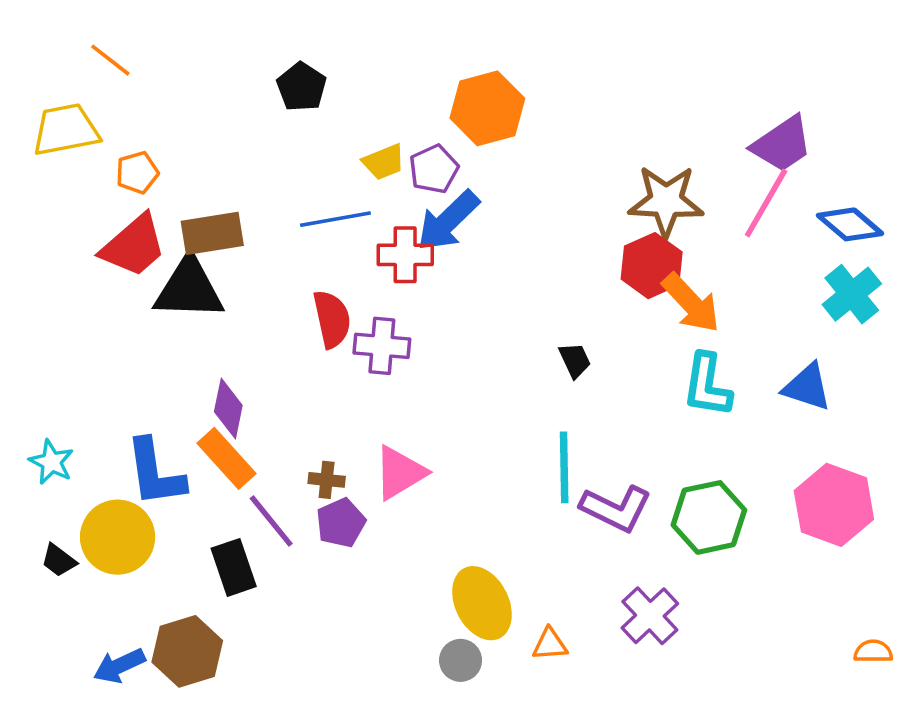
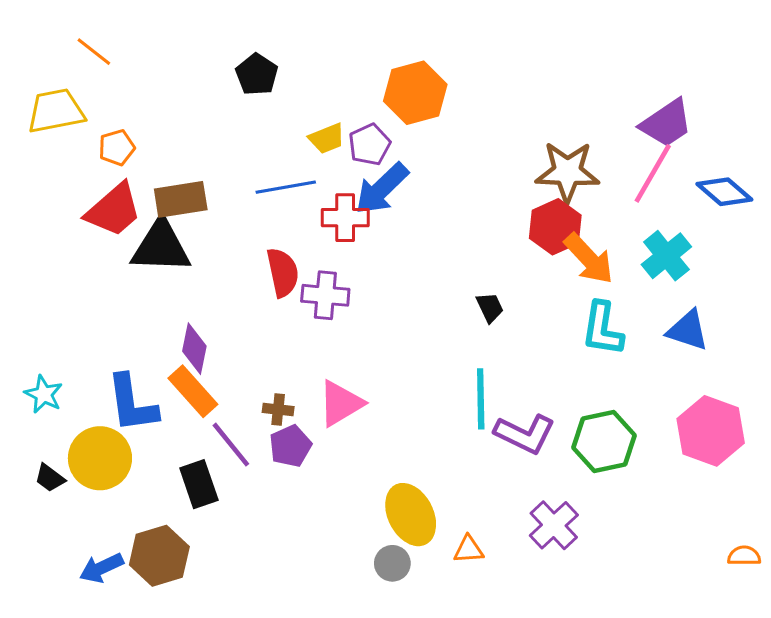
cyan cross: (852, 294) -> (666, 256), moved

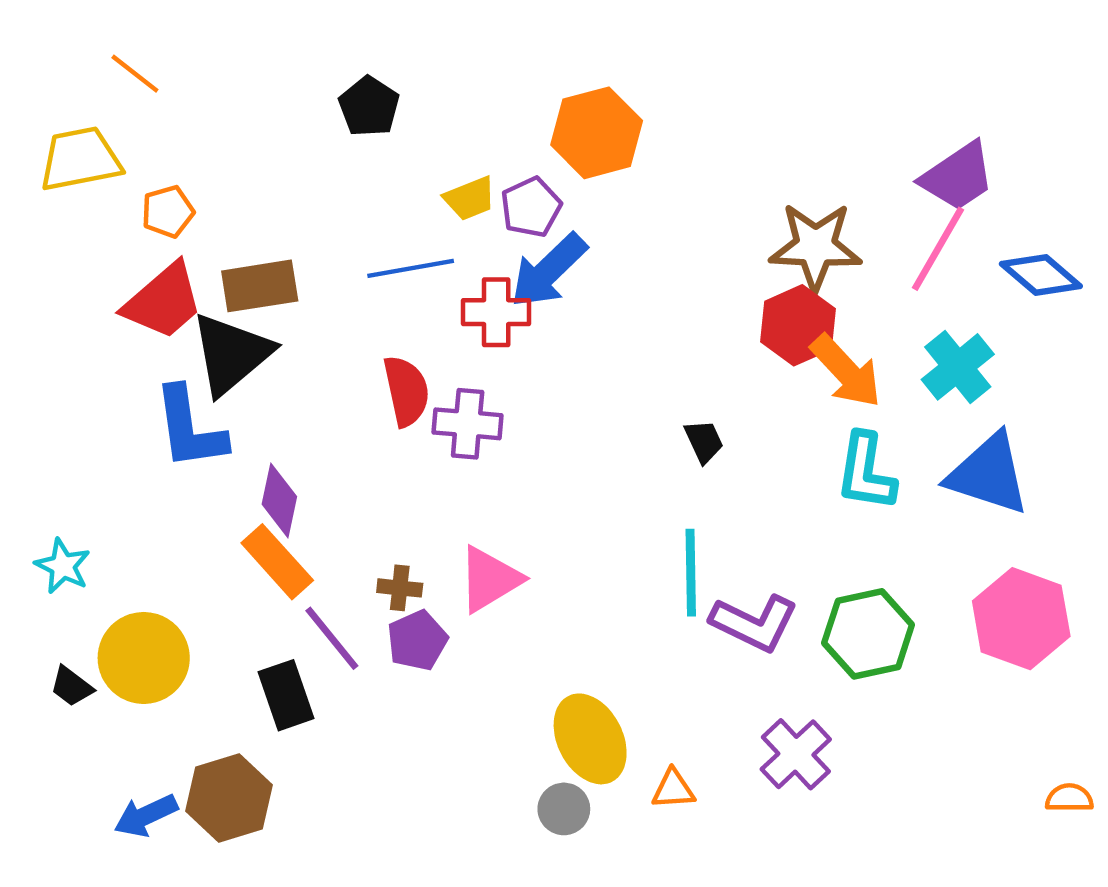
black triangle: (161, 247) -> (231, 354), turned -42
blue triangle: (688, 330) -> (988, 474), size x1.4
blue L-shape: (132, 403) -> (190, 428), moved

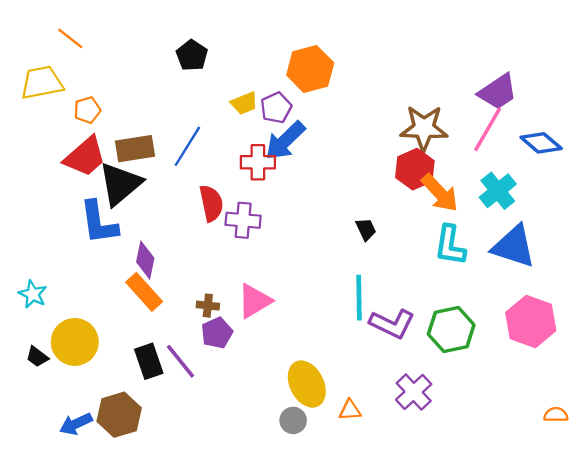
blue line: (411, 268) -> (187, 146), moved, turned -48
purple line: (332, 638) -> (181, 361), moved

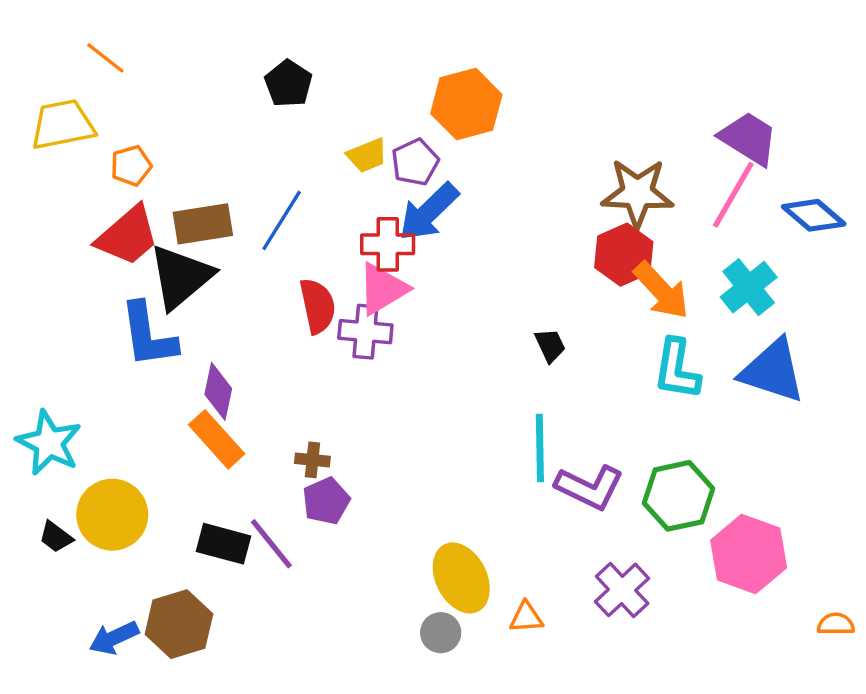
purple trapezoid: (498, 92) -> (749, 138), turned -114
cyan star: (33, 294) -> (49, 443), size x1.5
pink triangle: (254, 301) -> (383, 289), moved
pink hexagon: (531, 321) -> (749, 554), moved
black rectangle: (149, 361) -> (223, 544), turned -56

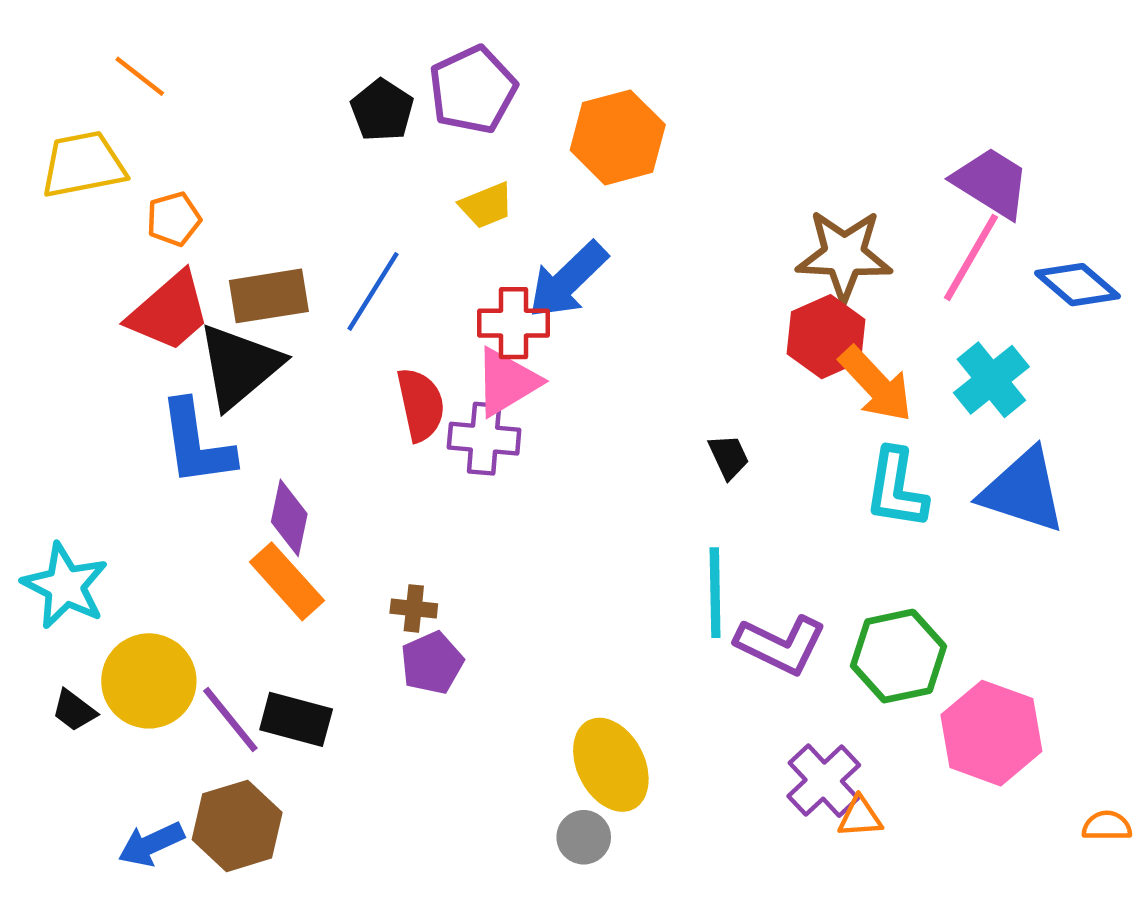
purple pentagon: (415, 162) -> (473, 90), moved, size x1.4
purple line: (271, 544) -> (230, 719), moved
orange triangle: (526, 617) -> (860, 817), moved

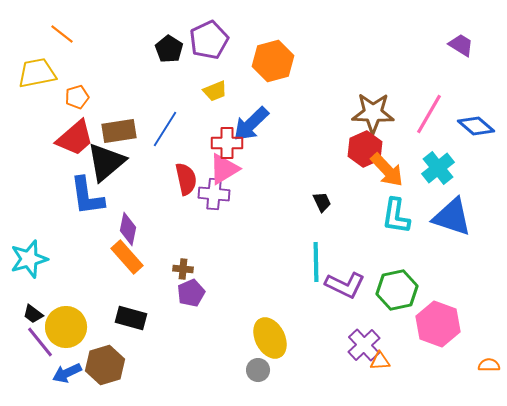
purple trapezoid: (991, 183) -> (461, 45), moved, size x0.7
cyan star: (65, 586) -> (29, 259), turned 30
yellow circle: (149, 681) -> (66, 327), moved
purple line: (230, 719) -> (40, 342), moved

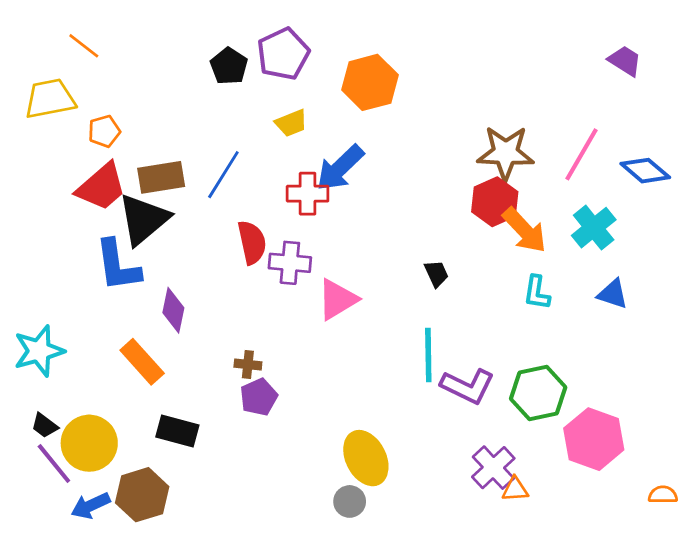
pink triangle: (224, 169) -> (337, 299), moved
cyan L-shape: (396, 216) -> (537, 293), size x0.7
blue triangle: (452, 217) -> (613, 294), size x0.6
orange rectangle: (127, 257) -> (142, 362), moved

